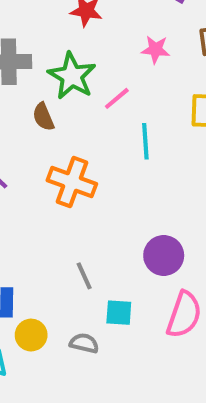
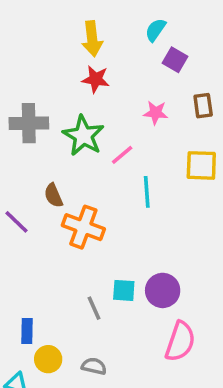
brown semicircle: (43, 117) -> (53, 195), moved
cyan square: (119, 313) -> (124, 290), moved

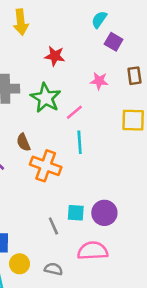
yellow arrow: (92, 39) -> (21, 22), moved
cyan line: (147, 192) -> (80, 142), moved
pink semicircle: (180, 342) -> (93, 251), moved, turned -112

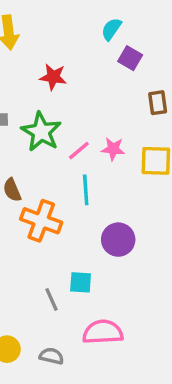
pink star: (99, 81) -> (113, 149), moved
purple circle: (104, 213) -> (118, 240), moved

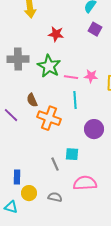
purple square: (130, 58) -> (95, 29), moved
pink line: (79, 151) -> (71, 77), turned 48

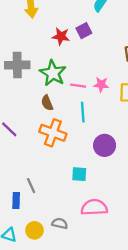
purple square: (95, 29) -> (84, 31), moved, turned 32
brown semicircle: (32, 100) -> (47, 103), moved
gray line: (55, 164) -> (31, 186), moved
yellow circle: (29, 193) -> (34, 230), moved

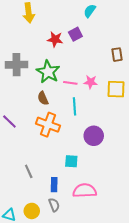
blue rectangle: (16, 200) -> (54, 185), moved
gray semicircle: (60, 223) -> (54, 205), turned 56

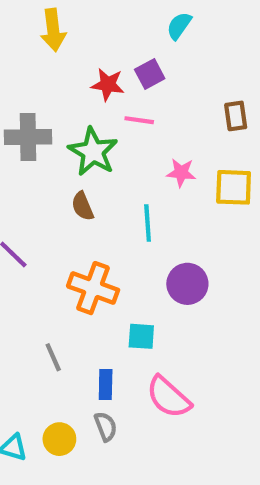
pink line: (70, 83) -> (139, 120), moved
orange cross: (48, 125) -> (93, 288), moved
pink semicircle: (85, 191) -> (169, 397), turned -135

